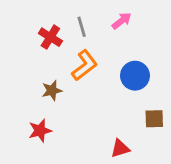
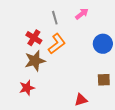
red cross: (50, 37) -> (34, 38), moved
blue circle: (135, 76) -> (103, 44), moved
brown star: (52, 91) -> (35, 61), size x1.5

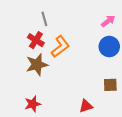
pink arrow: (82, 14) -> (108, 21), moved
gray line: (55, 18) -> (44, 19), moved
red star: (27, 88) -> (33, 104), moved

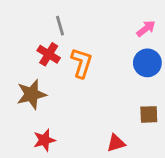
orange L-shape: (60, 47) -> (82, 63), turned -35
brown star: (37, 65) -> (31, 94), moved

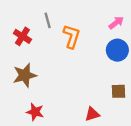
red cross: (49, 54) -> (22, 36), moved
orange L-shape: (82, 63) -> (72, 36), moved
red star: (44, 140) -> (35, 112), turned 30

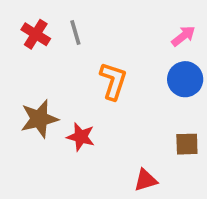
red cross: (22, 36) -> (36, 34), moved
orange L-shape: (72, 36) -> (113, 81), moved
red star: (35, 112) -> (81, 137), moved

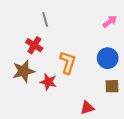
red cross: (36, 34) -> (34, 45), moved
blue circle: (185, 79) -> (108, 58), moved
orange L-shape: (113, 81) -> (68, 62), moved

